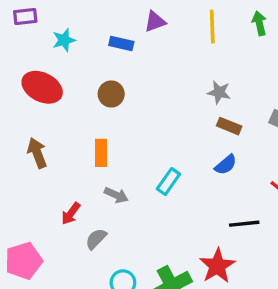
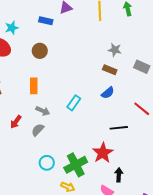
cyan star: (64, 40) -> (12, 28), moved
gray star: (219, 92) -> (115, 50), moved
gray semicircle: (96, 239) -> (38, 130), moved

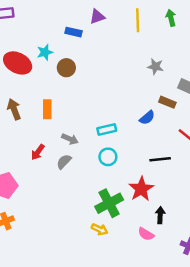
cyan star: (12, 28) -> (45, 52), moved
brown rectangle: (110, 70) -> (167, 102), moved
orange rectangle: (34, 86) -> (47, 109), moved
cyan rectangle: (74, 103) -> (107, 130), turned 42
cyan circle: (47, 163) -> (108, 157), moved

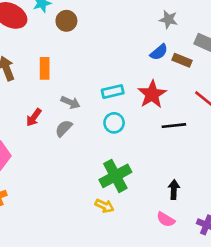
blue semicircle: (147, 118) -> (159, 52), moved
red star: (141, 189) -> (152, 94), moved
pink semicircle: (146, 234) -> (166, 219), moved

